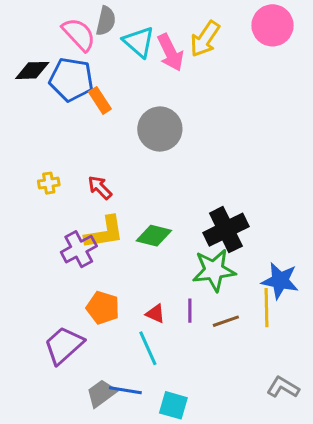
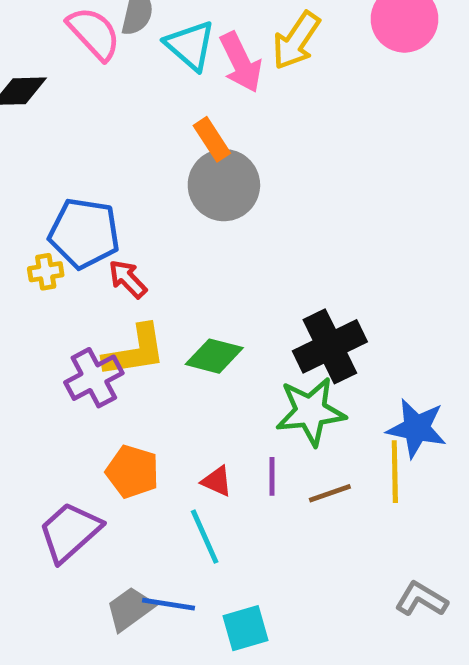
blue pentagon: (71, 79) -> (84, 233), moved
orange rectangle: (100, 100) -> (212, 139), moved
cyan square: (173, 405) -> (246, 628), turned -32

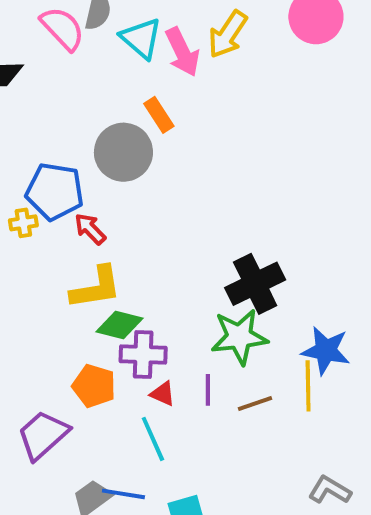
gray circle: (224, 185) -> (123, 152), moved
green diamond: (214, 356) -> (120, 325), moved
purple cross: (94, 378) -> (143, 354), moved, turned 30

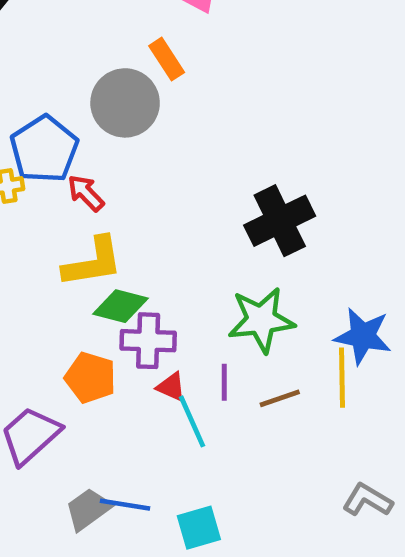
blue pentagon: (55, 191) -> (44, 149), turned 30
black cross: (255, 284) -> (280, 221), moved
cyan line: (153, 439) -> (192, 421), moved

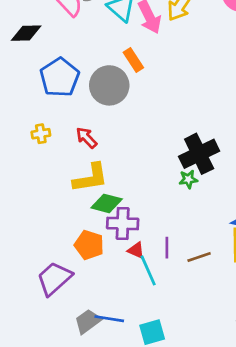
blue pentagon: (44, 149) -> (60, 77), moved
green star: (261, 320) -> (188, 179), moved, size x0.5

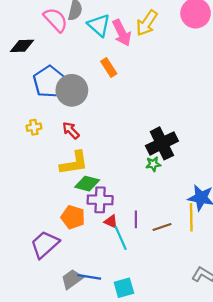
gray circle: (109, 85) -> (72, 90), moved

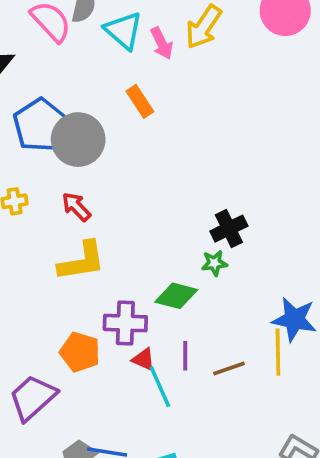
pink arrow: (122, 33) -> (162, 43), size x0.7
black cross: (162, 143) -> (229, 229), size x0.7
green diamond: (87, 184) -> (176, 296), moved

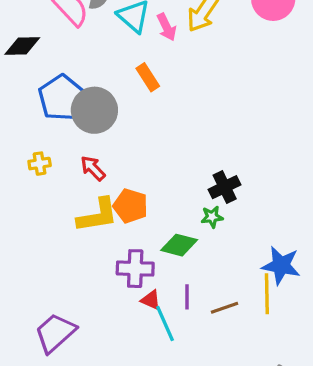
orange pentagon: (80, 352) -> (130, 206), moved

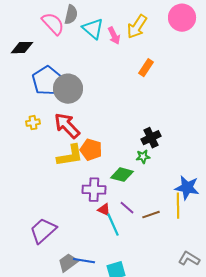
orange rectangle: (148, 77) -> (146, 68), moved, turned 66
red arrow: (93, 168) -> (67, 126), size x1.6
purple line: (187, 297) -> (127, 208), turned -49

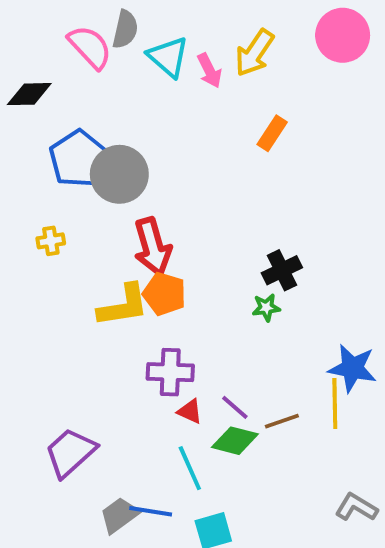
red arrow: (67, 126) -> (153, 247), moved, turned -152
green diamond: (122, 175) -> (235, 441), moved
cyan line: (113, 225) -> (190, 468), moved

